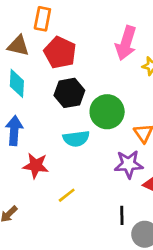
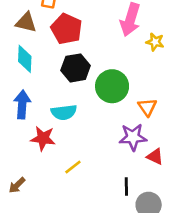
cyan semicircle: (76, 139) -> (64, 112), moved

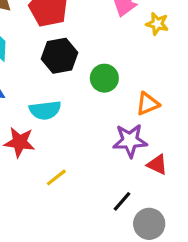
green circle: (112, 86) -> (104, 78), size x0.7
orange triangle: (147, 107) -> (148, 104), turned 42
black line: (126, 187) -> (122, 201), turned 42

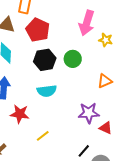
green circle: (104, 78) -> (73, 59), moved
orange triangle: (148, 104) -> (105, 81), moved
cyan semicircle: (45, 110) -> (47, 91), moved

